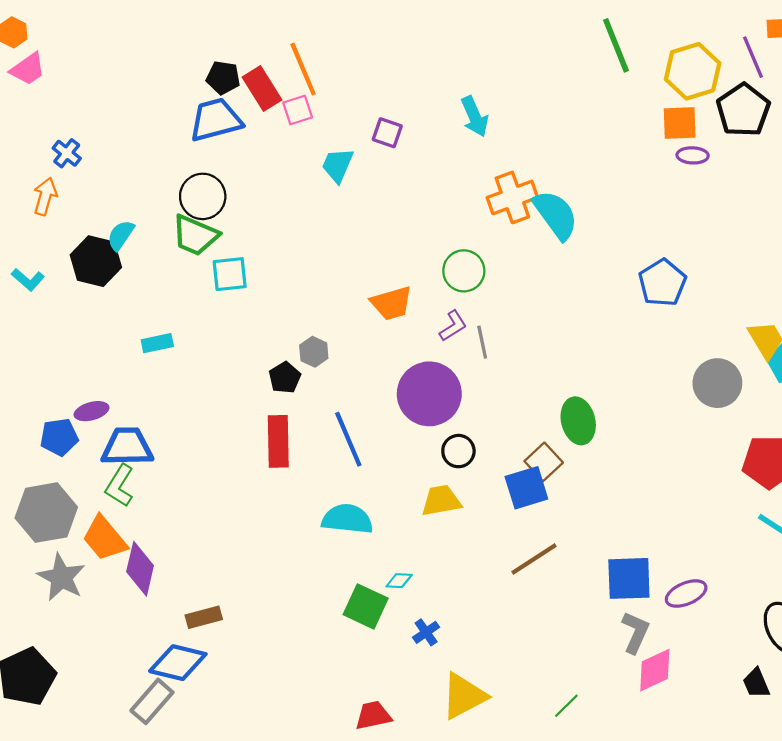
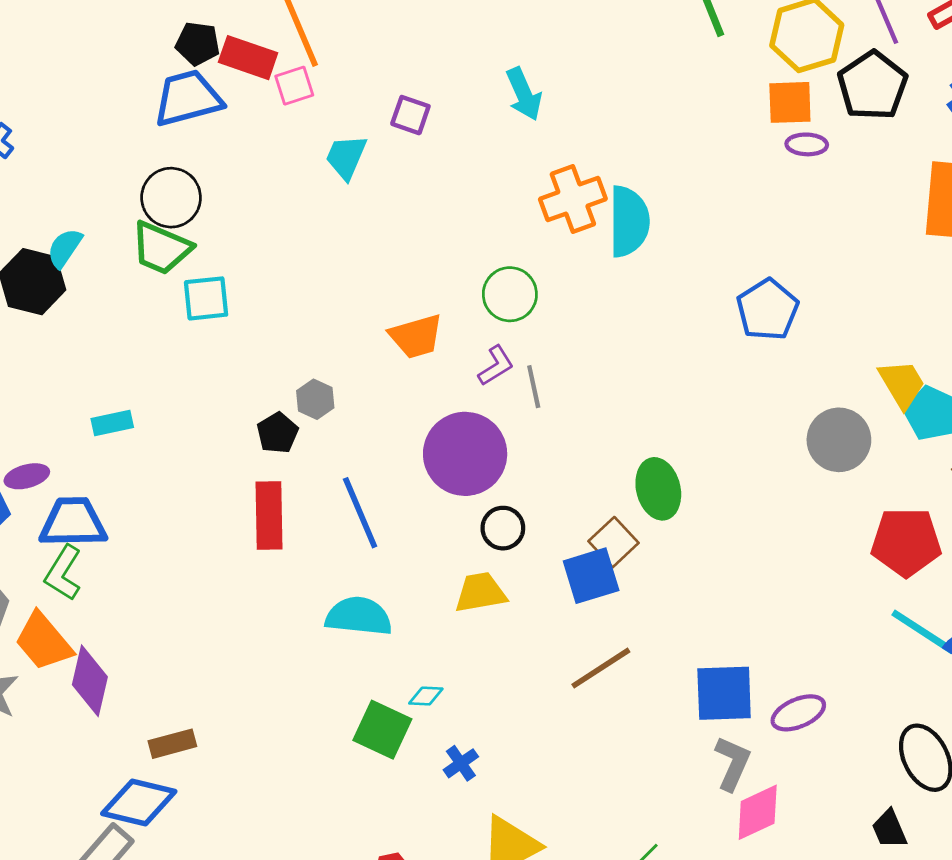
red rectangle: (262, 88) -> (248, 58), turned -39
cyan semicircle: (556, 215) -> (629, 221), turned 36
cyan rectangle: (157, 343) -> (112, 423), moved

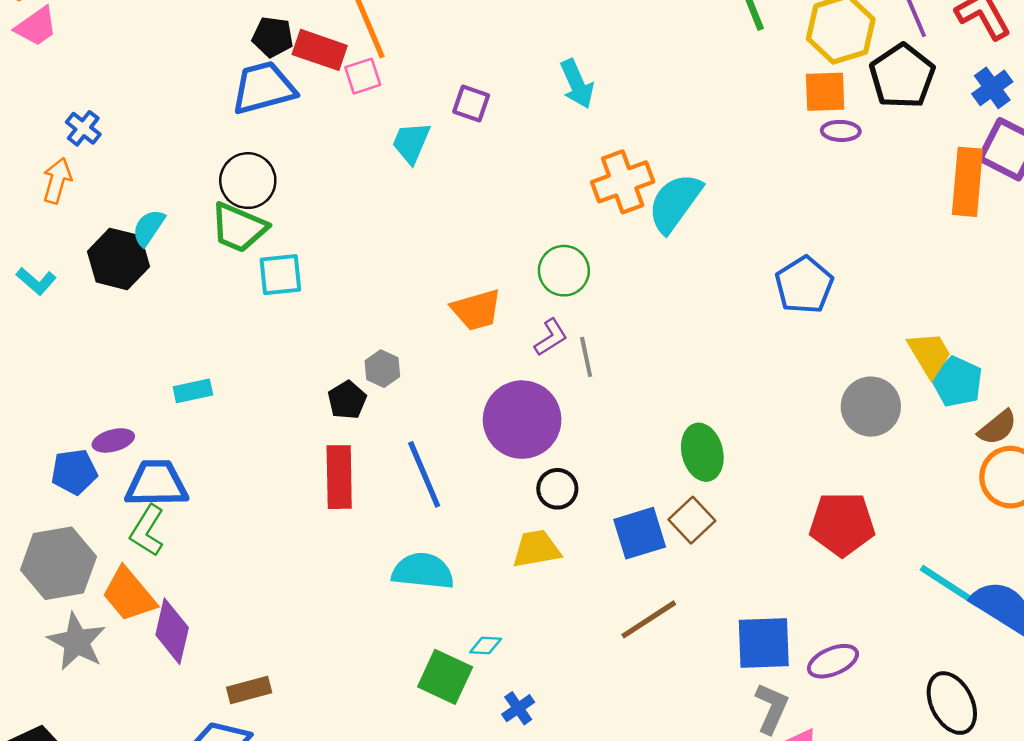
cyan semicircle: (629, 221) -> (675, 203), turned -144
brown square: (613, 542) -> (692, 520), moved
red pentagon: (906, 542) -> (842, 524), moved

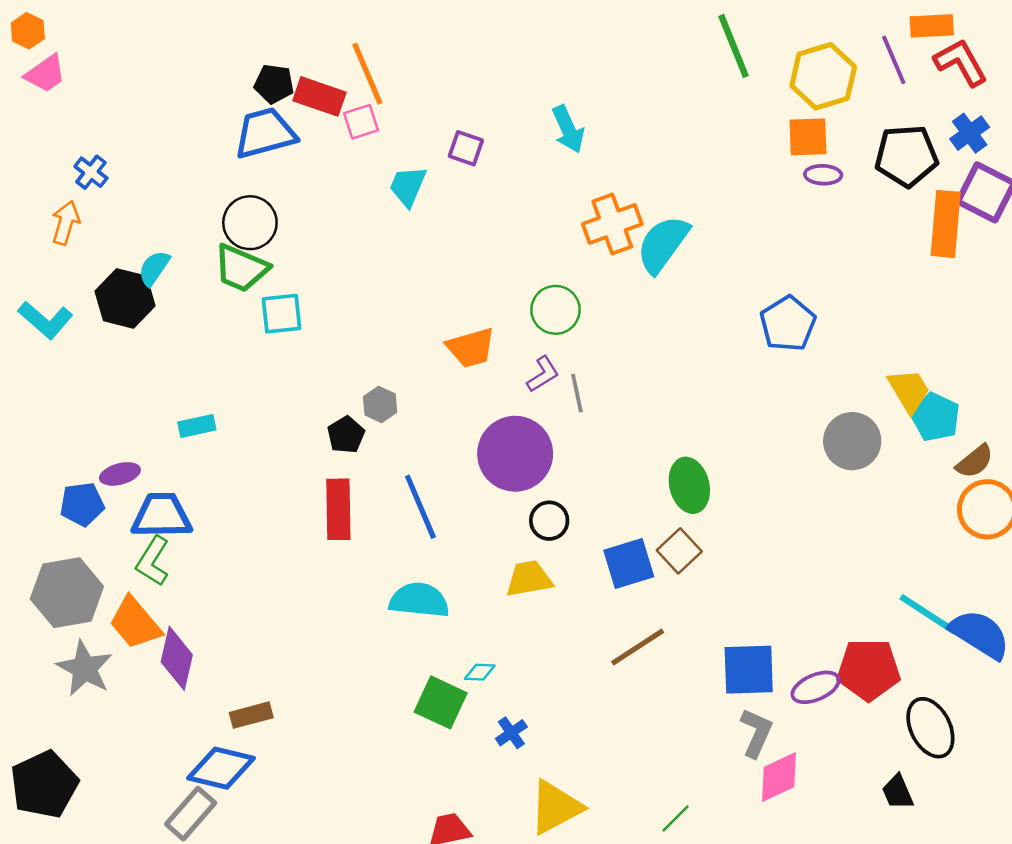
black pentagon: (902, 76) -> (906, 156), moved, turned 30
cyan L-shape: (36, 281) -> (45, 320), size x1.4
red pentagon: (842, 524) -> (869, 670), moved

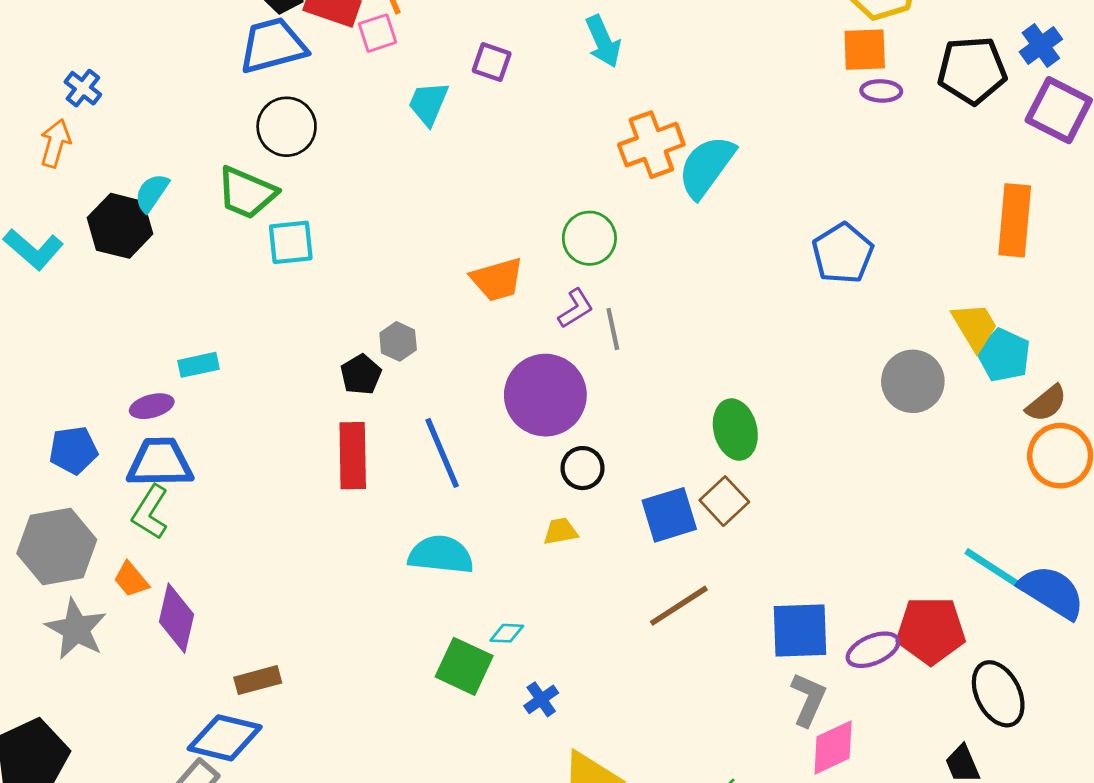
black circle: (250, 223) -> (287, 127), moved
orange rectangle: (946, 224) -> (1015, 220), moved
purple ellipse: (120, 474) -> (152, 406), moved
yellow trapezoid: (529, 579) -> (561, 531), size x0.7
orange trapezoid: (135, 623) -> (131, 580), size x0.6

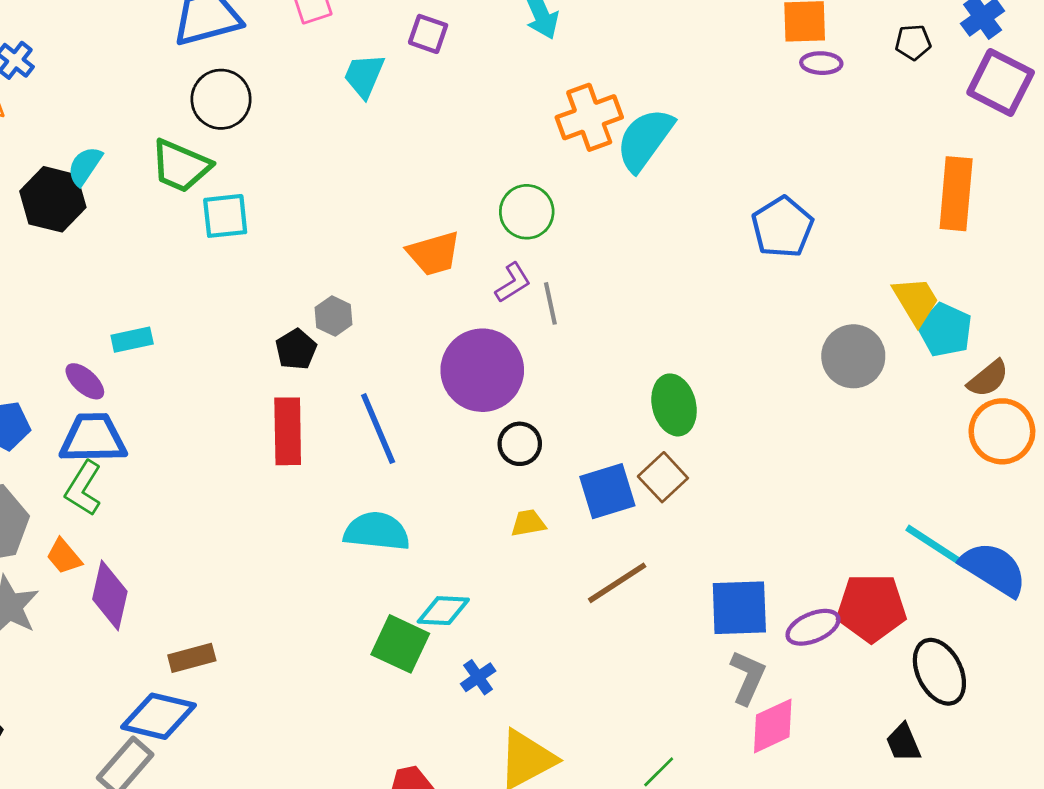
black pentagon: (972, 70) -> (913, 42), size x0.5
purple ellipse: (152, 406) -> (85, 381), turned 57
yellow trapezoid: (561, 531) -> (528, 523), moved
cyan diamond: (507, 633) -> (443, 611), size x1.5

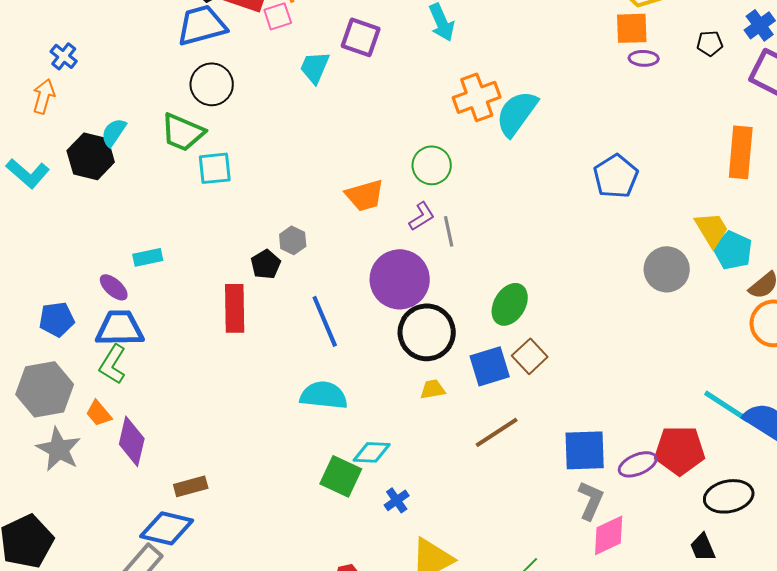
purple square: (428, 34) -> (361, 37), size x1.4
green ellipse: (674, 405) -> (510, 304), moved, turned 45
red rectangle: (288, 431) -> (235, 308), moved
black circle: (520, 444) -> (427, 332), size x1.8
black ellipse: (939, 672) -> (729, 496), turned -75

